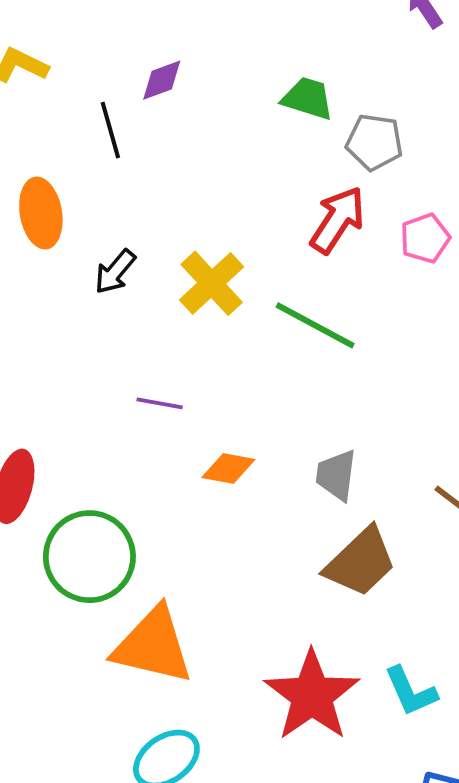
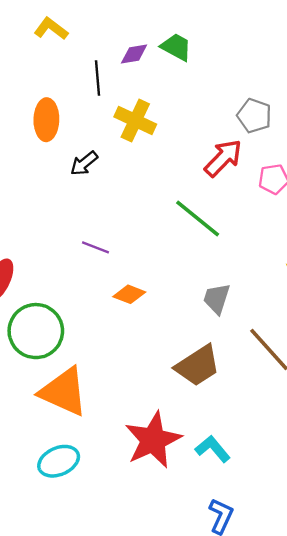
green trapezoid: (308, 98) -> (176, 47), moved
yellow cross: (212, 283) -> (135, 120), moved, turned -33
gray trapezoid: (336, 475) -> (217, 299), moved
cyan L-shape: (411, 691) -> (213, 449), turned 153

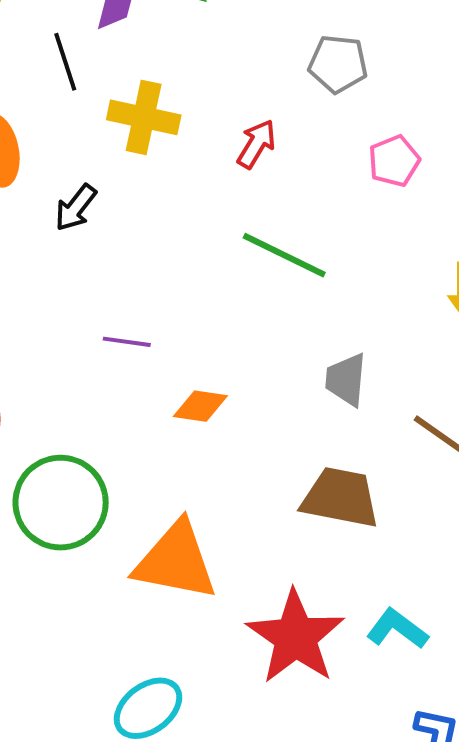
red arrow: (223, 158) -> (256, 144), moved, size x0.7
brown trapezoid: (198, 366) -> (340, 498), turned -123
orange triangle: (64, 392) -> (176, 561), moved

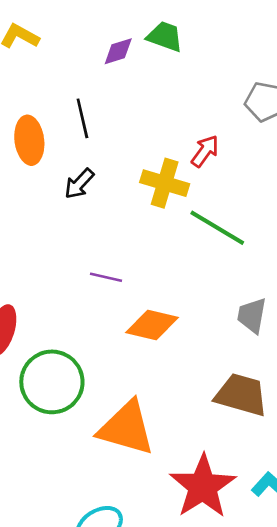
black line: (65, 62) -> (82, 118), moved
yellow cross: (144, 117) -> (165, 183), moved
orange diamond: (200, 406) -> (152, 325), size x1.4

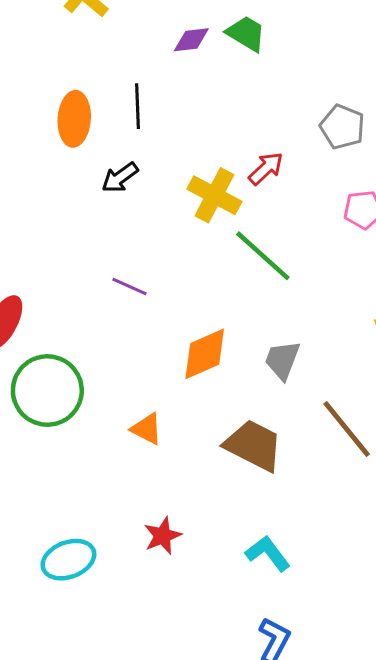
orange diamond: (152, 325) -> (205, 354), moved, turned -48
orange triangle: (126, 428) -> (147, 429), moved, size x0.5
red star: (203, 486) -> (163, 536), moved, size x0.5

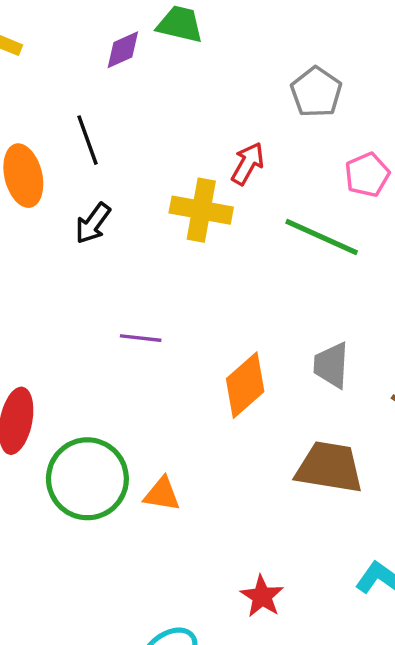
gray pentagon: (342, 127) -> (316, 92), turned 30
green line: (263, 256) -> (322, 237), moved
orange triangle: (147, 429) -> (162, 494), moved

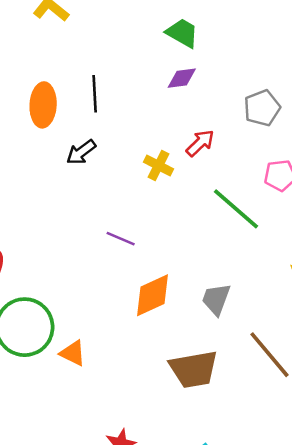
purple diamond: (123, 50) -> (182, 78), moved
yellow cross: (201, 210) -> (159, 166), size x0.7
purple line: (141, 338) -> (121, 239), moved
brown trapezoid: (329, 467) -> (194, 369), turned 144

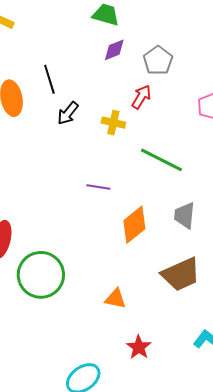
gray pentagon: (262, 108) -> (158, 60), moved
black arrow: (81, 152) -> (68, 113), moved
green line: (236, 209) -> (161, 160), moved
orange triangle: (73, 353) -> (115, 299), moved

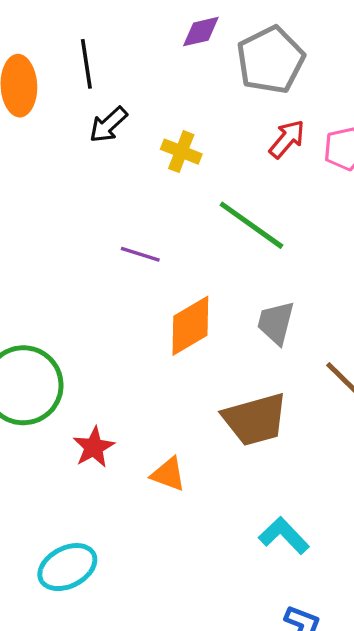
gray pentagon: (158, 60) -> (271, 60), size x1.4
red arrow: (141, 97) -> (287, 139), moved
orange triangle: (115, 299) -> (168, 474), moved
red star: (139, 347) -> (94, 447), moved

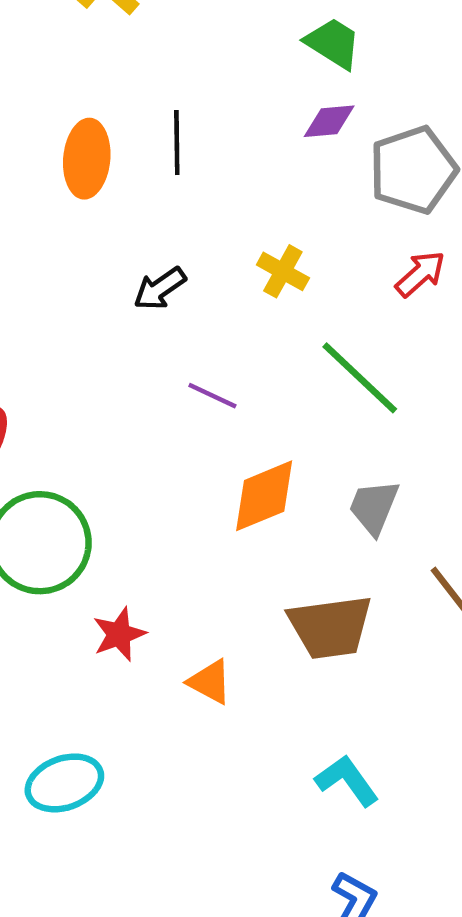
black arrow: (108, 125) -> (160, 289), moved

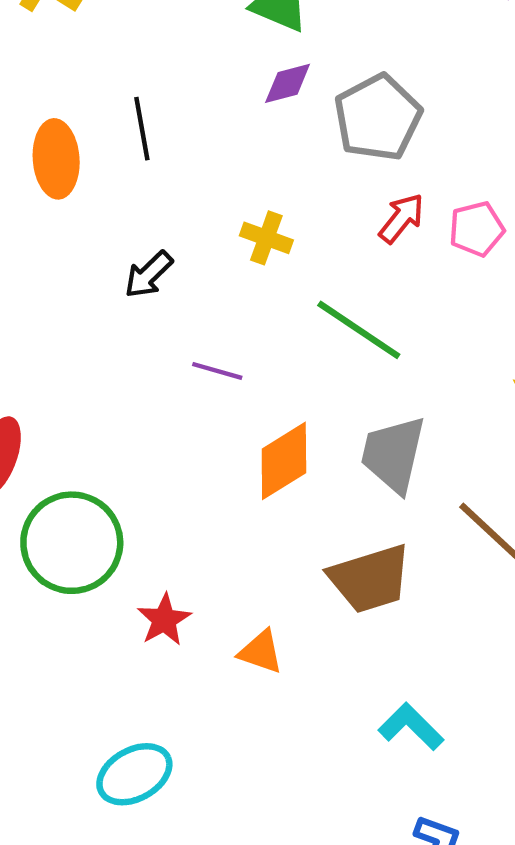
gray trapezoid: (374, 507) -> (393, 454), size x1.4

